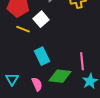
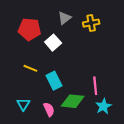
yellow line: (23, 29) -> (30, 68), moved

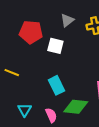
white square: (53, 43) -> (55, 46), turned -35
yellow line: (30, 68) -> (12, 73), moved

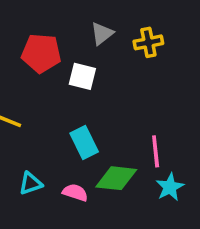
cyan triangle: (25, 110) -> (31, 184), turned 40
pink semicircle: (51, 115) -> (75, 192), turned -48

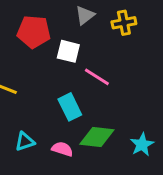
pink line: (156, 151) -> (97, 77), moved, turned -52

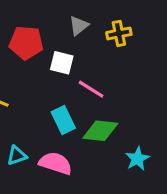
green diamond: (97, 137) -> (100, 131), moved
pink semicircle: (62, 149) -> (56, 163), size x1.5

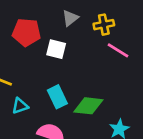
pink line: (91, 89) -> (118, 50), moved
cyan triangle: (17, 156) -> (20, 106), moved

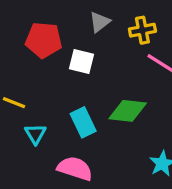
cyan triangle: (20, 106) -> (35, 134), turned -42
green diamond: (88, 106) -> (128, 111), moved

